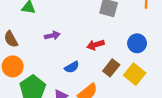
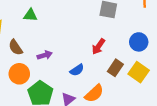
purple arrow: (52, 35) -> (45, 55), moved
red arrow: (96, 45) -> (98, 47), turned -35

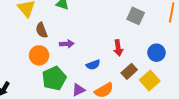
red arrow: (98, 47) -> (118, 48), turned -56

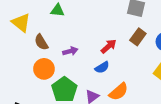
red arrow: (118, 48) -> (109, 46), moved, turned -112
brown rectangle: (129, 71) -> (138, 37), moved

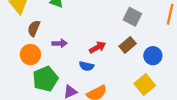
brown semicircle: (41, 42) -> (34, 28), turned 42
blue semicircle: (102, 67) -> (86, 66), turned 32

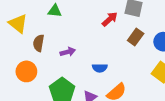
red arrow: (97, 47) -> (110, 19), moved
orange circle: (30, 54) -> (26, 71), moved

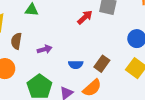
brown rectangle: (136, 37) -> (102, 64), moved

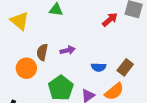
brown semicircle: (16, 41) -> (42, 52), moved

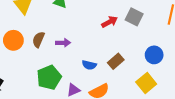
brown rectangle: (125, 67) -> (116, 61), moved
orange circle: (26, 68) -> (13, 40), moved

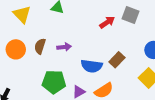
blue semicircle: (89, 65) -> (92, 66), size x1.5
green pentagon: (49, 77) -> (54, 82), turned 30

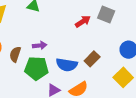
brown semicircle: (40, 46) -> (15, 54), moved
green pentagon: (54, 82) -> (37, 68), moved

